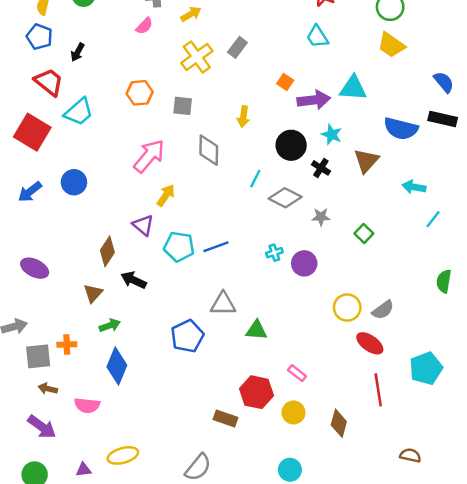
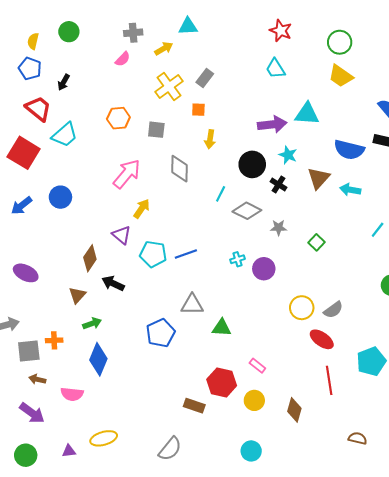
orange square: (285, 82) -> (198, 110), moved, turned -32
cyan arrow: (414, 187) -> (350, 190), moved

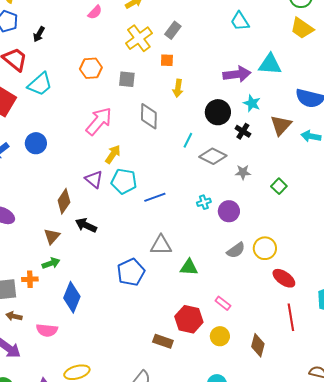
cyan pentagon: (153, 254) -> (124, 181), moved
gray semicircle: (333, 310) -> (236, 250), moved
green arrow: (92, 324) -> (51, 263), moved

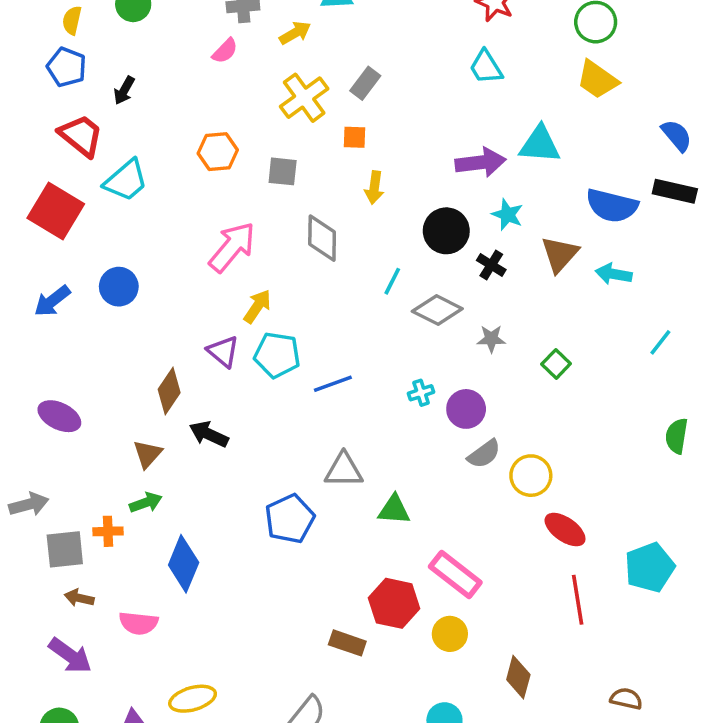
gray semicircle: (236, 250) -> (484, 454), moved
pink rectangle: (223, 303) -> (455, 575), size x1.8
brown diamond: (258, 345) -> (518, 677), moved

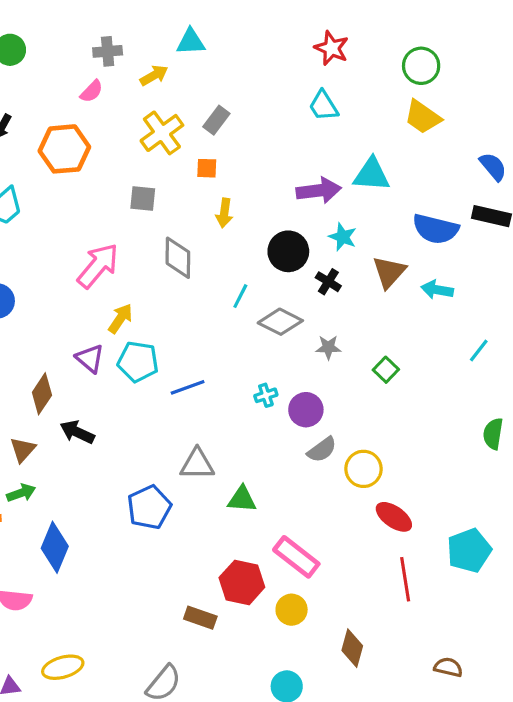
orange hexagon: (218, 152) -> (64, 149), moved, size x1.4

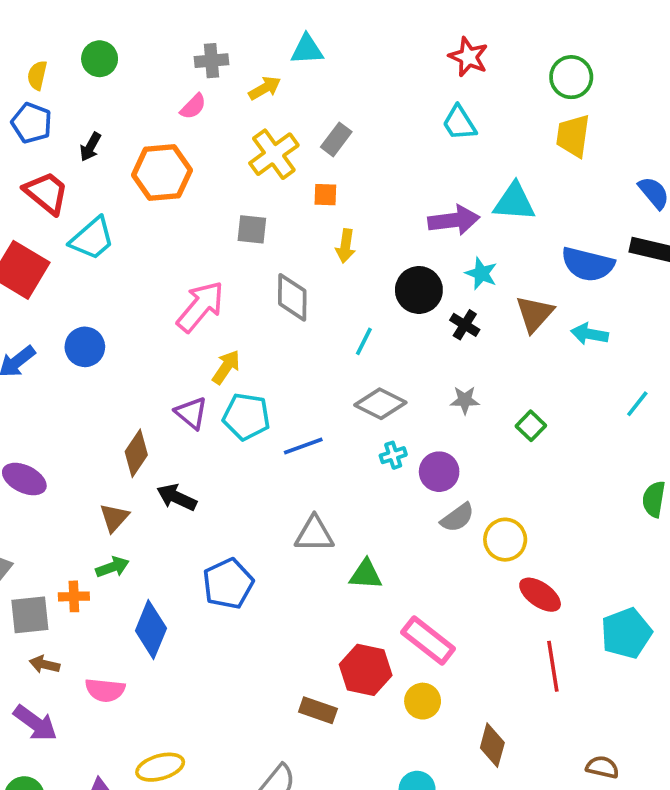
yellow trapezoid: (423, 117) -> (573, 136), turned 63
gray diamond: (280, 322) -> (380, 404), moved
blue pentagon: (149, 507) -> (228, 584), moved

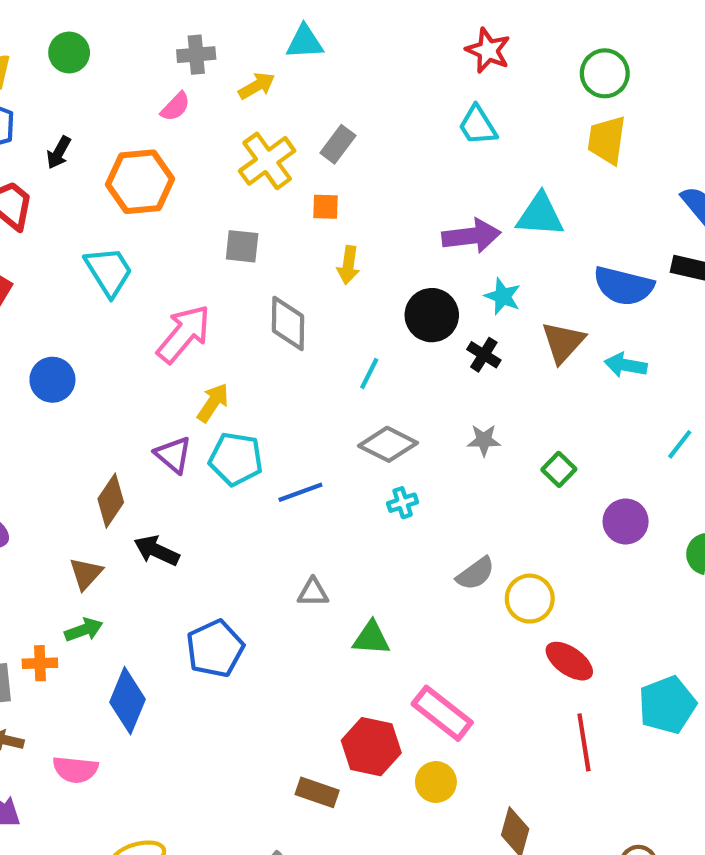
cyan trapezoid: (92, 239) -> (109, 271), moved, turned -81
purple circle: (439, 472) -> (626, 521), moved
gray triangle: (314, 534) -> (313, 592), size x0.7

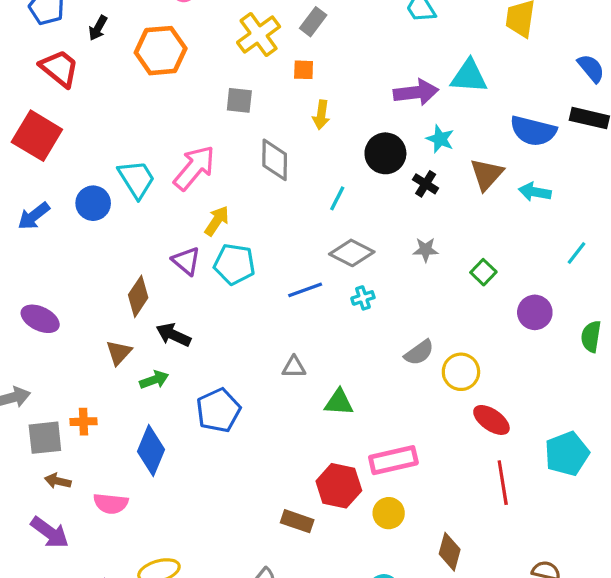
cyan trapezoid: (109, 271) -> (136, 179), moved
blue line: (300, 492) -> (305, 290), moved
green arrow: (84, 630) -> (154, 380), moved
pink rectangle: (442, 713) -> (393, 460), turned -51

